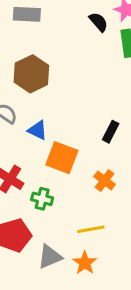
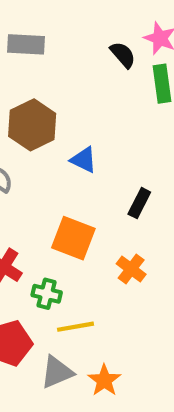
blue triangle: (38, 130) -> (84, 160), moved
yellow line: (91, 229) -> (75, 327), moved

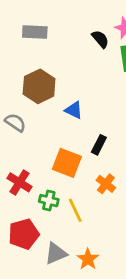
black rectangle: (139, 203) -> (99, 145), moved
yellow line: (75, 327) -> (75, 210), moved, turned 75

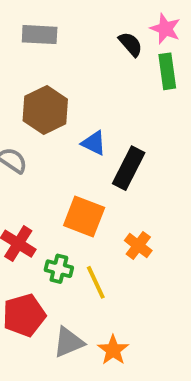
black rectangle: (99, 145) -> (129, 168), moved, size x1.5

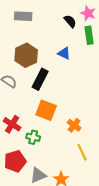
blue triangle: (94, 143) -> (64, 53), moved
black rectangle: (129, 168) -> (40, 79), moved
yellow line: (96, 282) -> (82, 152), moved

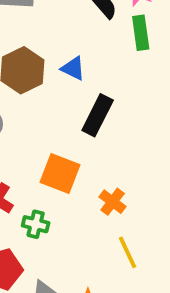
blue triangle: (64, 53) -> (73, 68), moved
black rectangle: (40, 79) -> (98, 115), moved

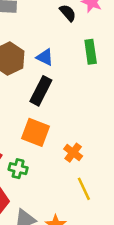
green rectangle: (141, 33) -> (91, 52), moved
black rectangle: (98, 115) -> (41, 91), moved

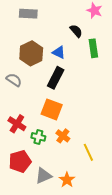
black semicircle: (68, 13) -> (76, 31), moved
orange cross: (73, 153) -> (63, 136), moved

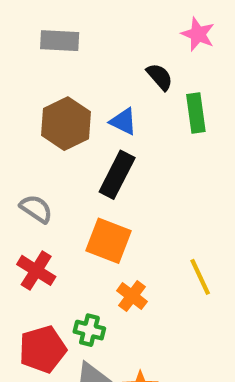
gray semicircle: (14, 80) -> (36, 209), moved
green cross: (38, 137) -> (89, 330), moved
yellow line: (88, 152) -> (200, 277), moved

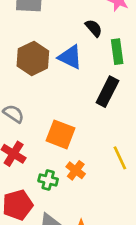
blue triangle: (123, 121) -> (70, 57), size x1.4
black rectangle: (117, 175) -> (107, 92), moved
green cross: (89, 330) -> (48, 180), moved

